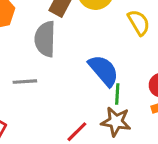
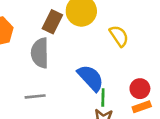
gray line: (25, 82) -> (35, 96), moved

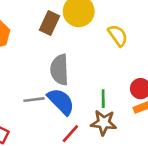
gray semicircle: (40, 53) -> (60, 70), moved
blue semicircle: (91, 78) -> (61, 101), moved

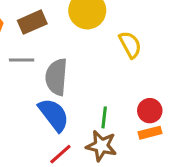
brown rectangle: (50, 23) -> (32, 22), moved, turned 35
gray line: (34, 100) -> (22, 60), moved

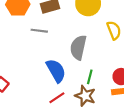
gray semicircle: (56, 77) -> (78, 47), moved

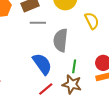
gray line: (39, 31) -> (38, 23), moved

